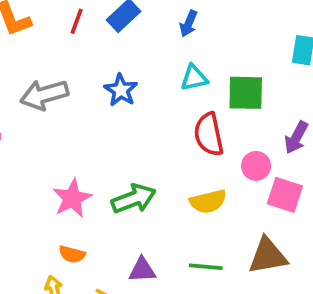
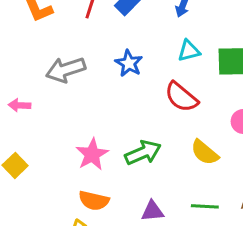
red semicircle: (209, 134) -> (181, 97), moved, turned -36
yellow semicircle: (208, 201) -> (205, 152), turned 56
orange semicircle: (72, 254) -> (94, 201), size x1.4

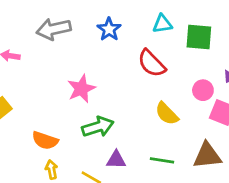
green arrow: (143, 153) -> (98, 127), moved
pink star: (92, 154) -> (81, 89), moved
orange semicircle: (94, 201) -> (45, 140), moved

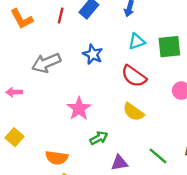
yellow semicircle: (167, 114) -> (133, 112), moved
green arrow: (98, 127) -> (99, 138), size x0.7
green line: (162, 160) -> (158, 156), turned 42

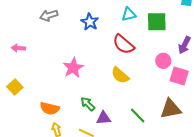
gray arrow: (46, 63) -> (49, 15), moved, size x0.7
green arrow: (99, 138) -> (88, 104), moved, turned -112

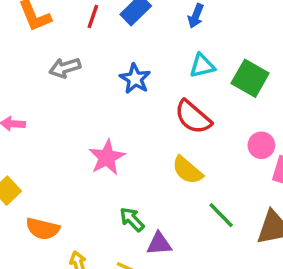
green square: (157, 22) -> (250, 78), turned 30
orange semicircle: (50, 108) -> (43, 229), moved
green line: (138, 115) -> (221, 215), moved

